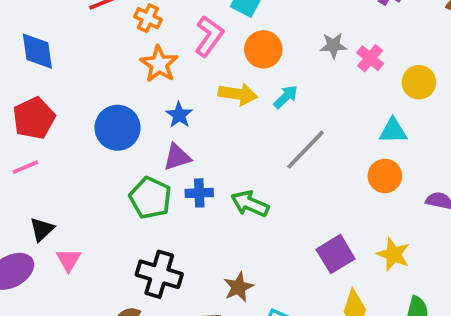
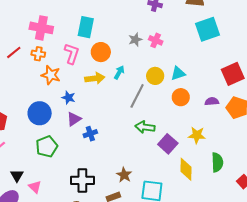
yellow circle: (419, 82) -> (155, 76), moved
green pentagon: (150, 198) -> (47, 147), moved, turned -30
green arrow: (250, 204) -> (145, 127), moved

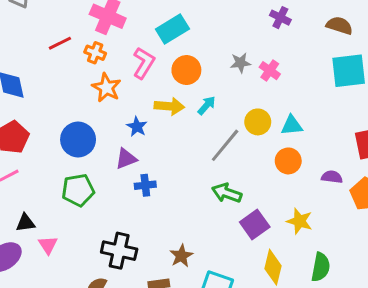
cyan rectangle: (86, 27) -> (172, 29), turned 35
blue star: (68, 98) -> (137, 127), moved
black triangle: (17, 176) -> (25, 223), turned 40

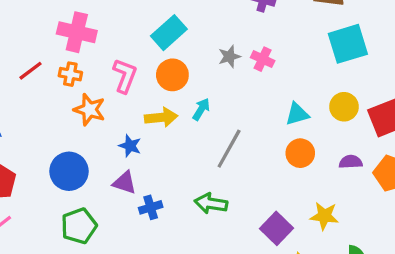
cyan rectangle: (172, 29) -> (169, 33), moved
yellow circle: (258, 122) -> (344, 107), moved
purple triangle: (126, 159) -> (125, 183), turned 50
green arrow: (227, 193) -> (211, 203), moved

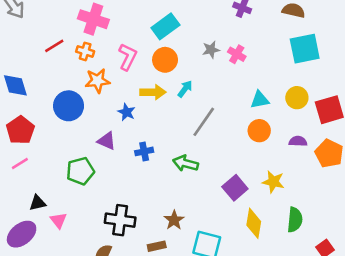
orange star: (89, 110) -> (97, 81), turned -30
blue circle: (69, 171) -> (69, 106), moved
purple triangle: (125, 183) -> (107, 141), moved
blue cross: (151, 207) -> (144, 151), moved

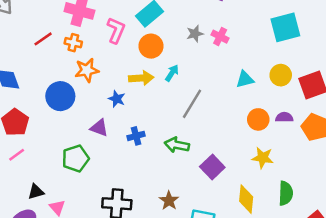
pink L-shape: (128, 57) -> (116, 30), moved
orange circle: (259, 131) -> (258, 119), moved
purple square: (235, 188) -> (212, 167), moved

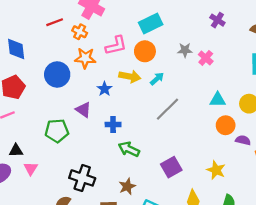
pink L-shape: (116, 30) -> (116, 45), moved, turned 40
orange circle: (258, 119) -> (226, 125), moved
green arrow: (177, 145) -> (129, 149), moved

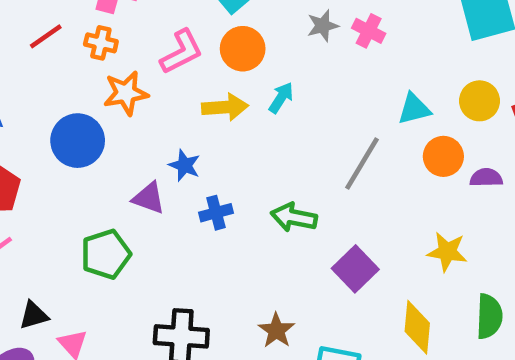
blue star: (105, 89) -> (185, 165), moved
gray line: (167, 109) -> (362, 164), moved
green arrow: (129, 149) -> (294, 217), moved

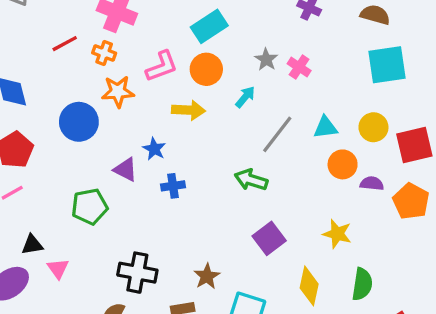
gray star: (323, 26) -> (266, 59), turned -30
cyan arrow: (281, 98) -> (245, 97), moved
gray line: (362, 164) -> (277, 134), moved
green arrow: (294, 217) -> (251, 180), moved

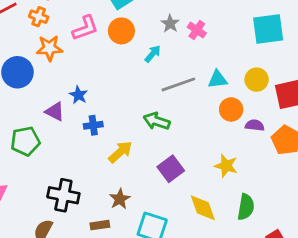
yellow arrow: (189, 110) -> (120, 152), moved, turned -45
gray line: (277, 134) -> (178, 84), turned 32
yellow diamond: (309, 286) -> (203, 208), turned -32

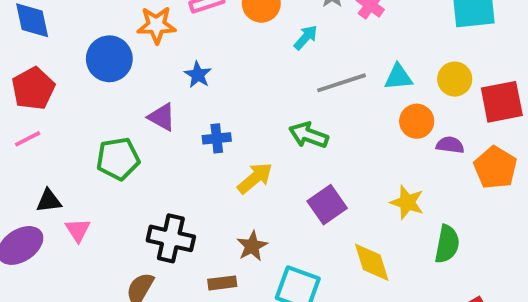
blue star: (78, 95) -> (198, 75), moved
green semicircle: (246, 207) -> (447, 244), moved

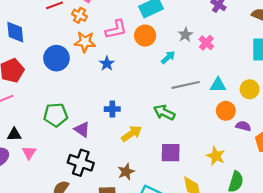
blue star: (198, 75) -> (107, 63), moved
purple triangle: (162, 117) -> (82, 129), moved
purple square: (327, 205) -> (171, 153), turned 30

